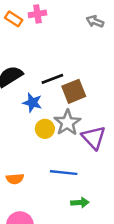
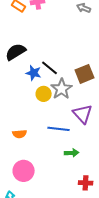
black line: (52, 79) -> (50, 68), moved, turned 60
brown square: (74, 91) -> (85, 74), moved
purple triangle: (94, 138) -> (83, 114), moved

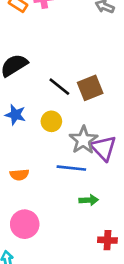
blue star: (34, 73) -> (15, 115), moved
brown square: (85, 74) -> (90, 88), moved
gray star: (62, 89) -> (83, 140), moved

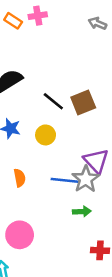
gray star: (83, 140) -> (86, 179), moved
orange semicircle: (19, 175) -> (20, 178), moved, turned -96

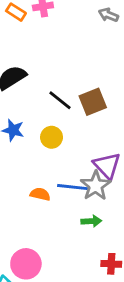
orange semicircle: (20, 178) -> (40, 194), moved, turned -66
pink circle: (20, 235) -> (26, 264), moved

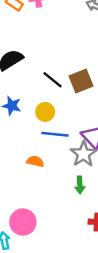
blue line: (73, 187) -> (55, 134), moved
green arrow: (91, 221) -> (80, 185), turned 91

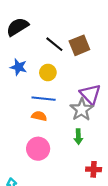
blue line: (55, 134) -> (44, 99), moved
pink circle: (23, 222) -> (38, 149), moved

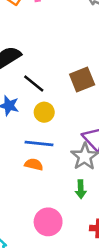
black line: (54, 44) -> (34, 83), moved
pink circle: (38, 149) -> (48, 222), moved

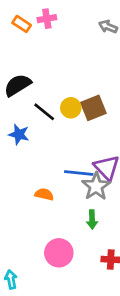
yellow circle: (44, 112) -> (71, 108), moved
blue line: (39, 144) -> (79, 173), moved

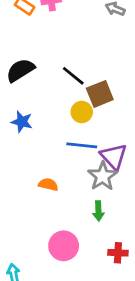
yellow circle: (71, 108) -> (82, 112), moved
black line: (44, 112) -> (73, 76), moved
blue line: (79, 173) -> (82, 145), moved

